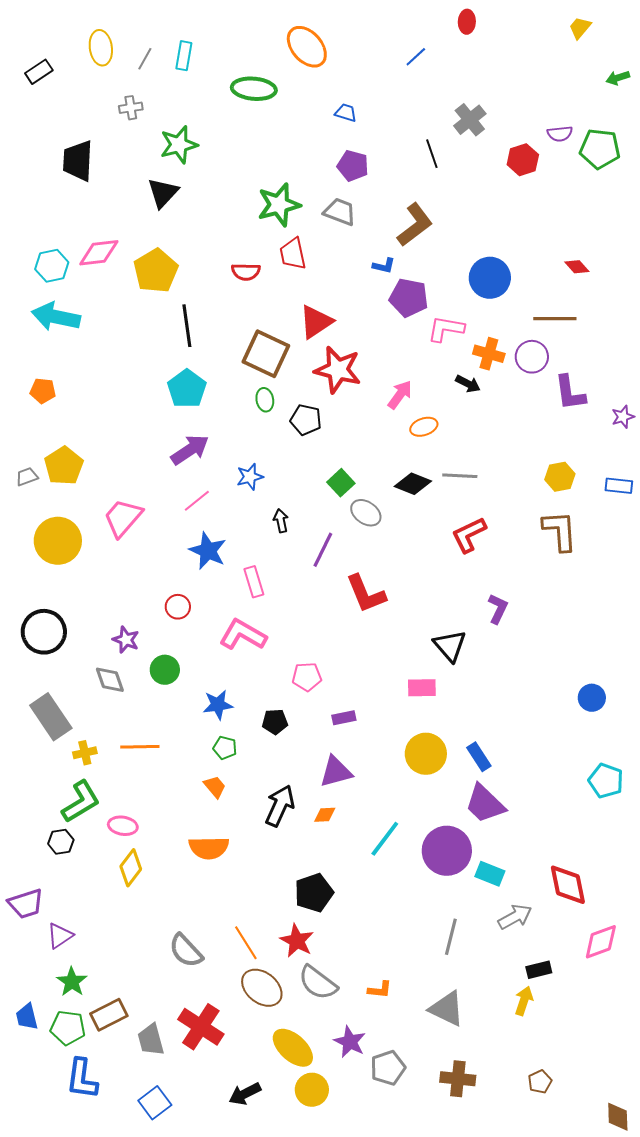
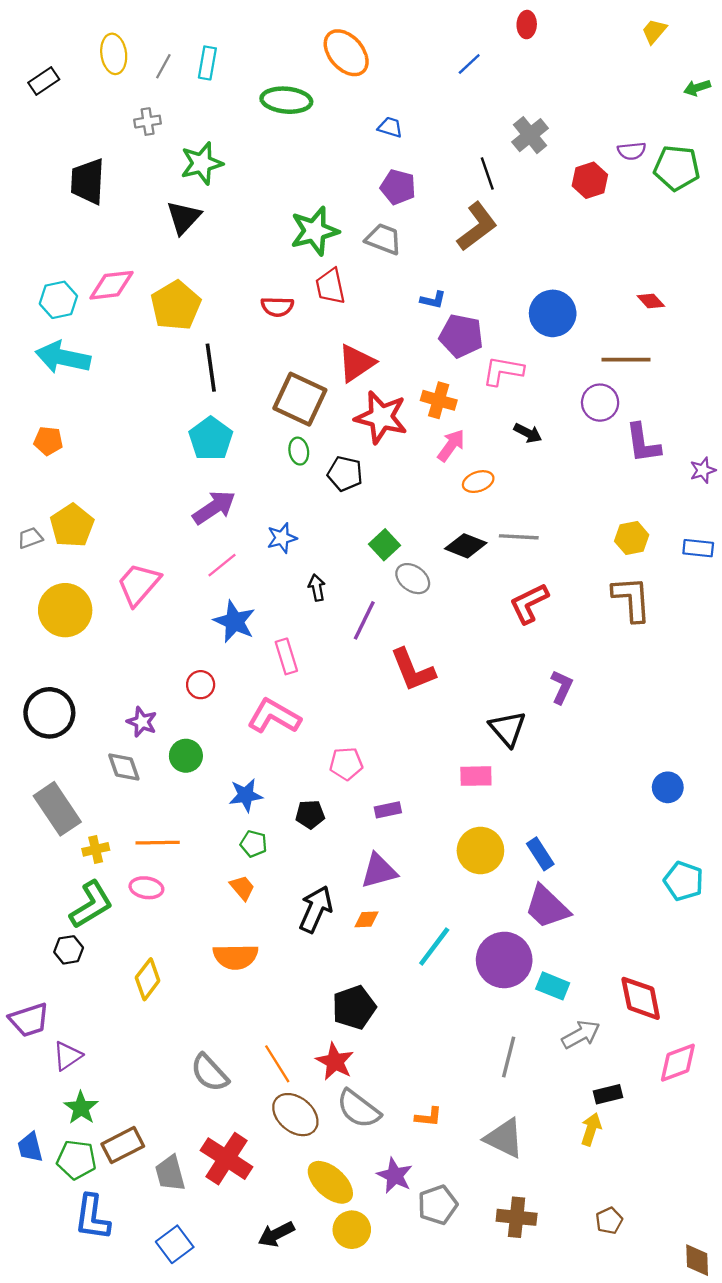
brown L-shape: (415, 225) -> (477, 227), moved
orange cross: (489, 354) -> (439, 400), moved
pink ellipse: (123, 826) -> (146, 888), moved

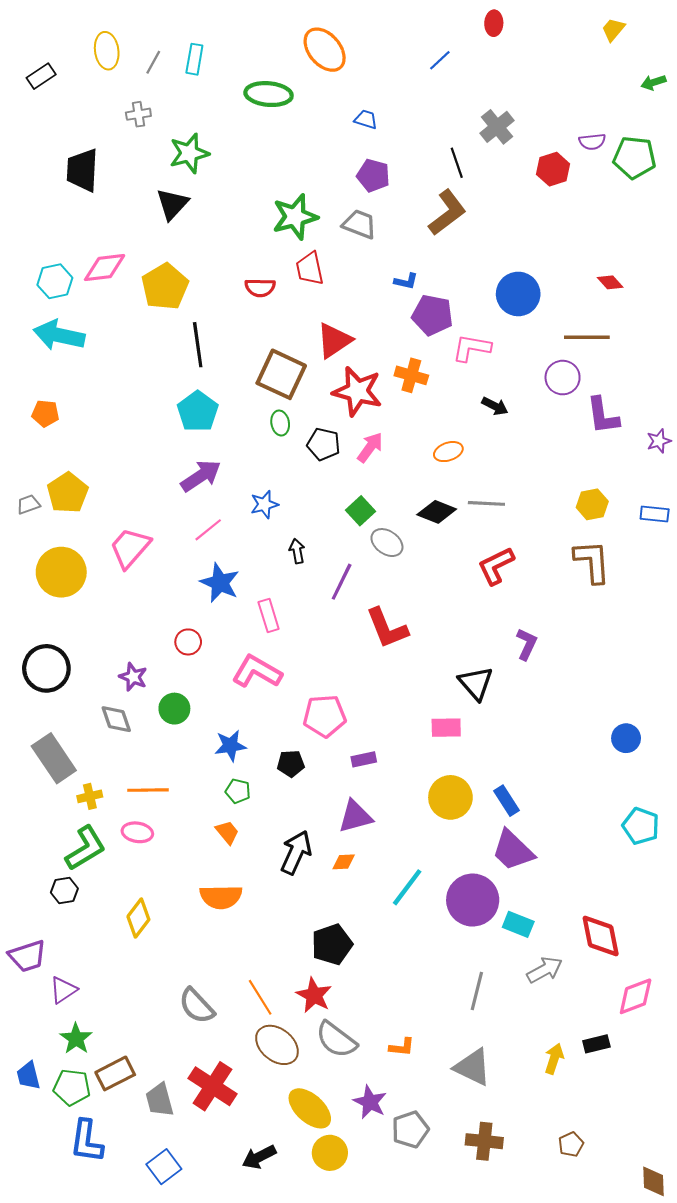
pink arrow: (451, 445) -> (370, 447), moved
pink pentagon: (346, 764) -> (325, 716), size x1.4
black rectangle: (608, 1094) -> (596, 1044), moved

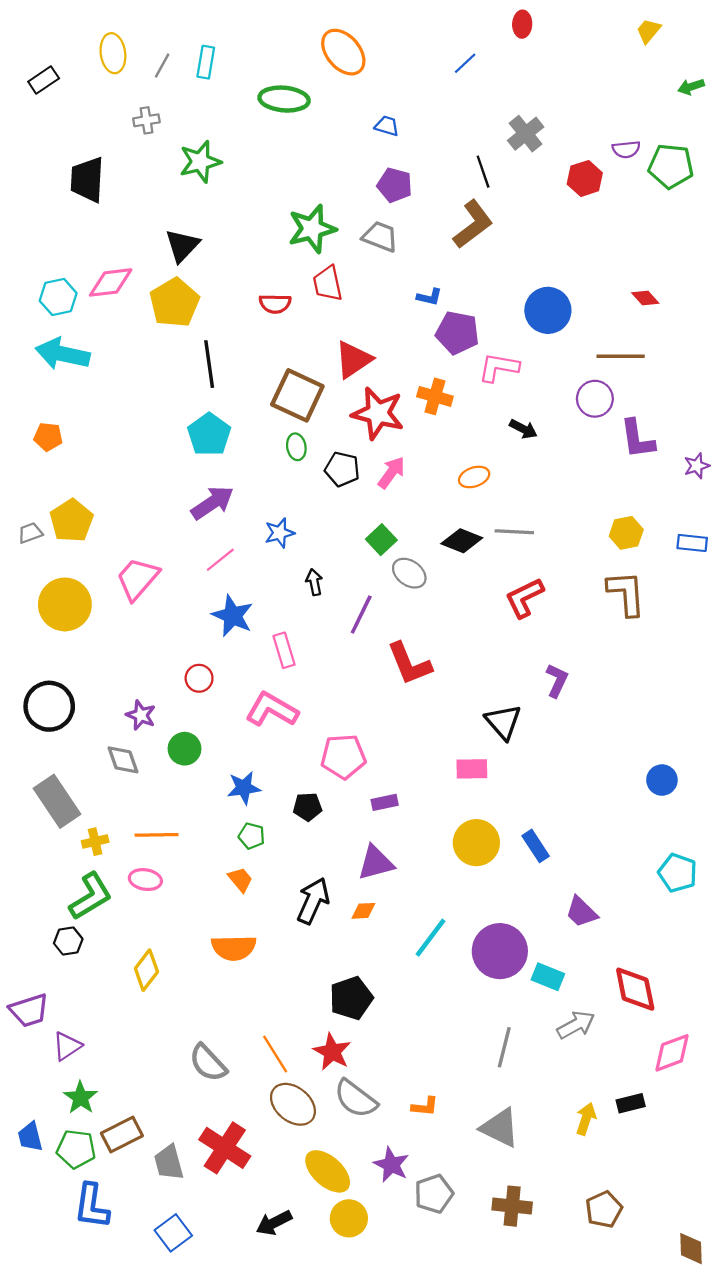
black triangle: (172, 204) -> (182, 246), moved
purple trapezoid: (513, 850) -> (581, 912), moved, size x0.7
brown pentagon: (571, 1144) -> (604, 1209), size x1.4

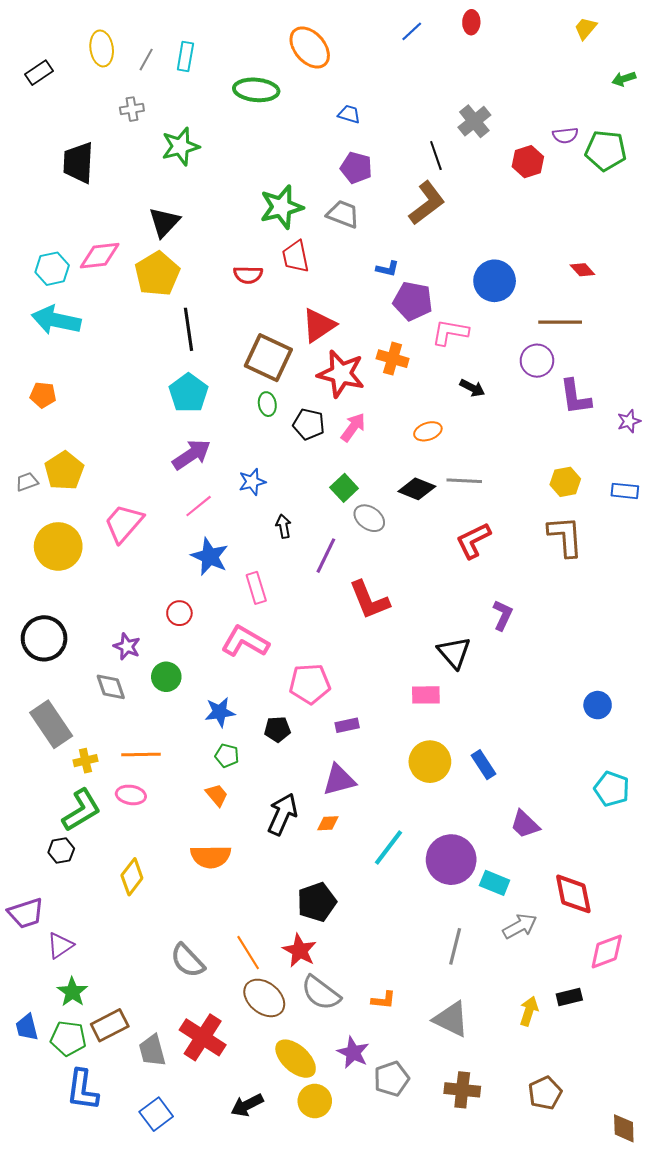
blue line: (465, 63) -> (412, 31), moved

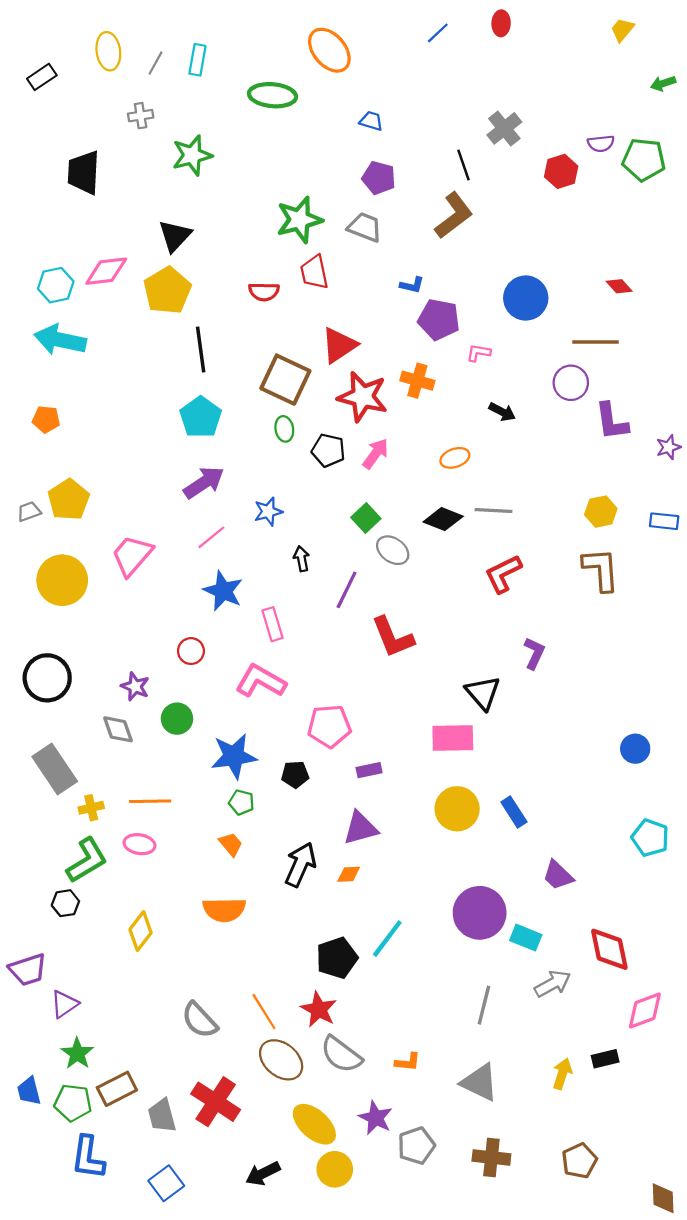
pink L-shape: (450, 332) -> (479, 353), size x0.6
pink rectangle: (426, 695) -> (453, 738), size x1.4
blue star: (220, 712) -> (234, 756), size x1.4
cyan line: (388, 847) -> (387, 939), moved

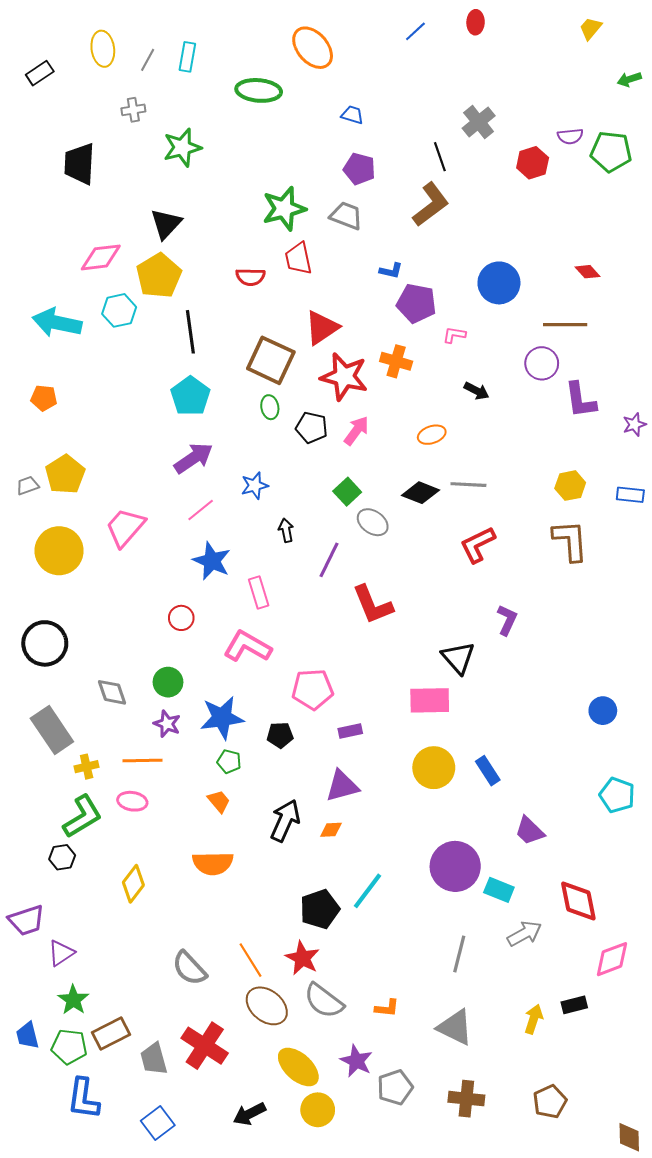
cyan hexagon: (56, 285) -> (119, 310), moved
purple star: (135, 686) -> (167, 724), moved

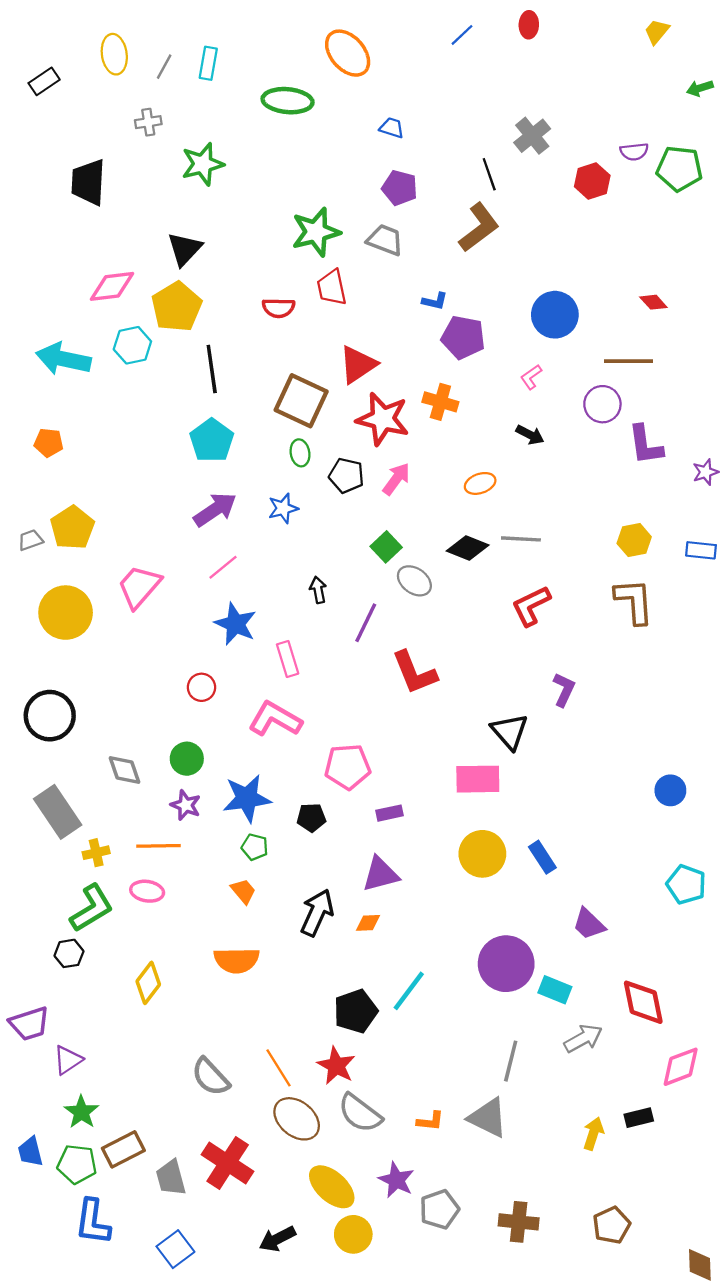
pink L-shape: (454, 335) -> (531, 377), moved, turned -45
blue star: (255, 486) -> (283, 508), moved
gray triangle: (455, 1027) -> (488, 1118), moved

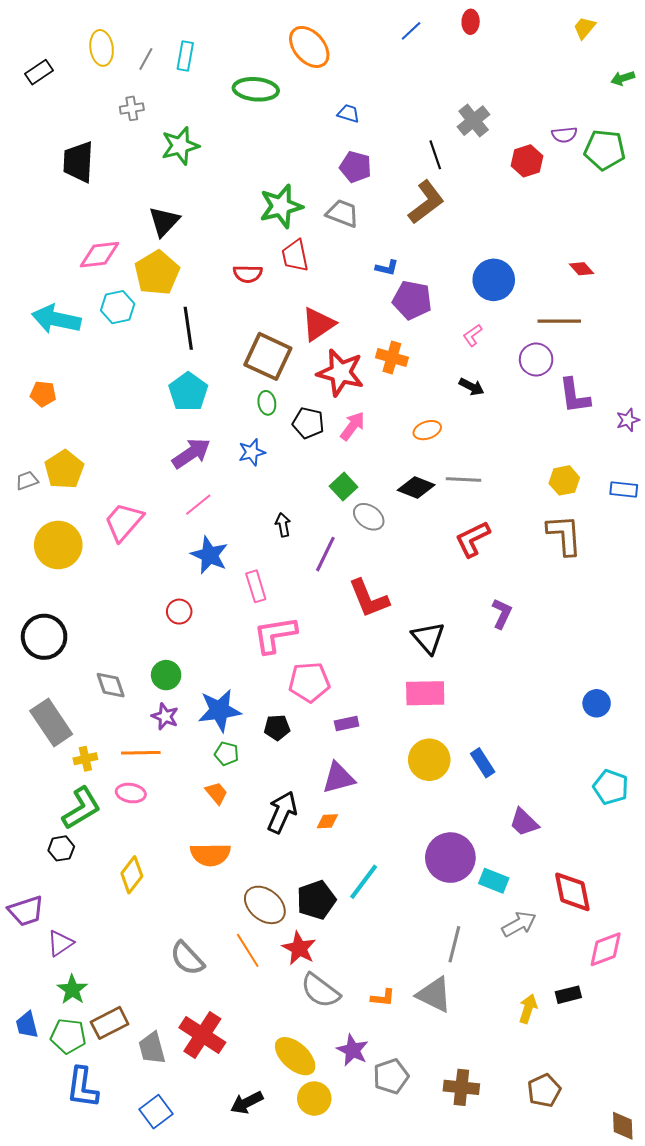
pink L-shape: (275, 719) -> (275, 635), moved, turned -39
black triangle: (510, 731) -> (428, 638), moved
brown ellipse: (297, 1119) -> (265, 905), moved

